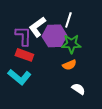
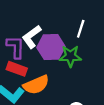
white line: (68, 20) -> (81, 29), moved
orange semicircle: (69, 65) -> (36, 85), moved, size x1.6

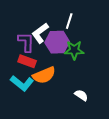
white line: (81, 29) -> (69, 21), moved

